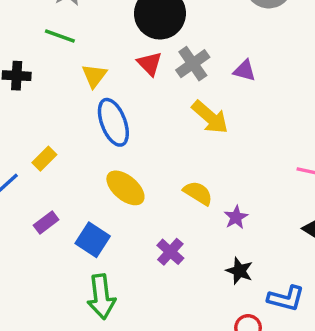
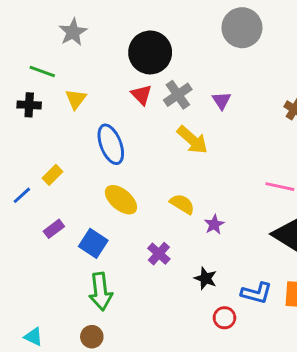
green line: (60, 36) -> (42, 71), moved
purple triangle: (245, 71) -> (222, 101), turned 42
yellow triangle: (94, 76) -> (76, 99), moved
black star: (239, 271) -> (206, 278), moved

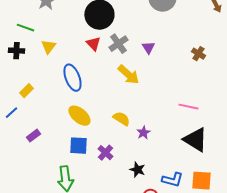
yellow rectangle: (52, 175) -> (26, 91), moved
blue square: (93, 243) -> (78, 146), moved, turned -30

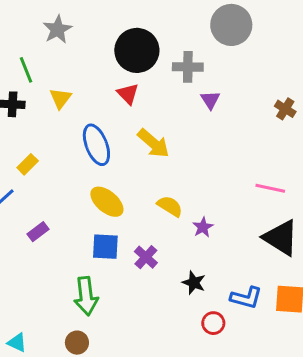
green line: (25, 28) -> (26, 70), turned 48
gray cross: (118, 44) -> (188, 67), moved, turned 36
yellow arrow: (128, 75) -> (153, 143), moved

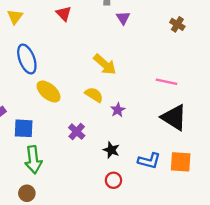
yellow arrow: (153, 143) -> (105, 64), moved
blue ellipse: (96, 145) -> (27, 59), moved
blue square: (105, 247) -> (24, 128), moved
red circle: (213, 323) -> (113, 180), moved

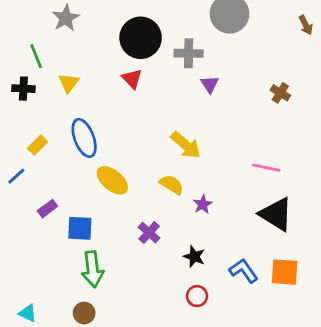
blue L-shape: (149, 161) -> (244, 271), turned -140

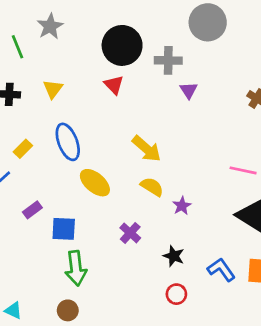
green line: (36, 56) -> (17, 47), moved
yellow arrow: (186, 145) -> (147, 149), moved

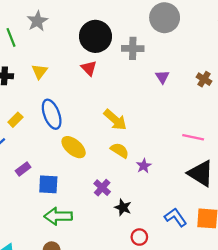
purple triangle: (189, 90) -> (162, 77), moved
black star: (174, 256) -> (123, 207), moved
green arrow: (76, 268) -> (58, 216), turned 96

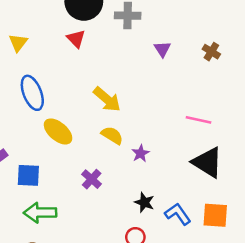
black star: (123, 207) -> (144, 202), moved

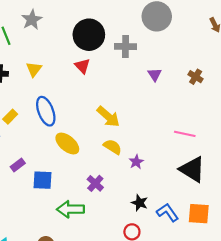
green arrow: (40, 213) -> (71, 209), moved

